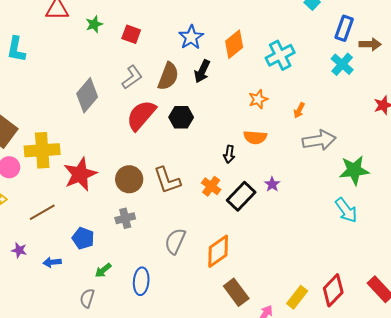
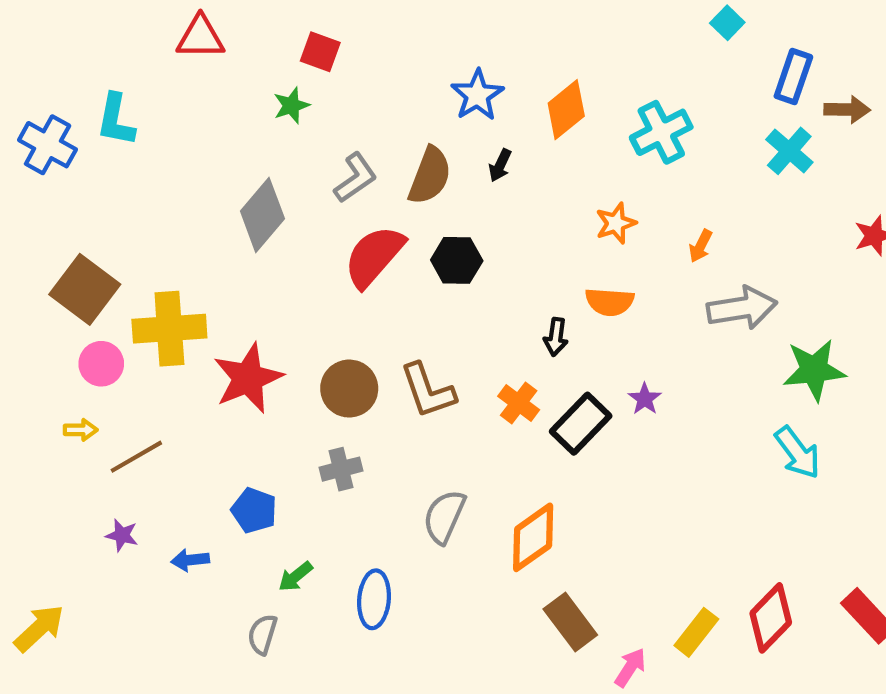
green star: (94, 24) -> (291, 105), moved
red square: (131, 34) -> (320, 52), moved
black arrow: (202, 71) -> (500, 165), size x0.7
brown line: (42, 212) -> (136, 457), moved

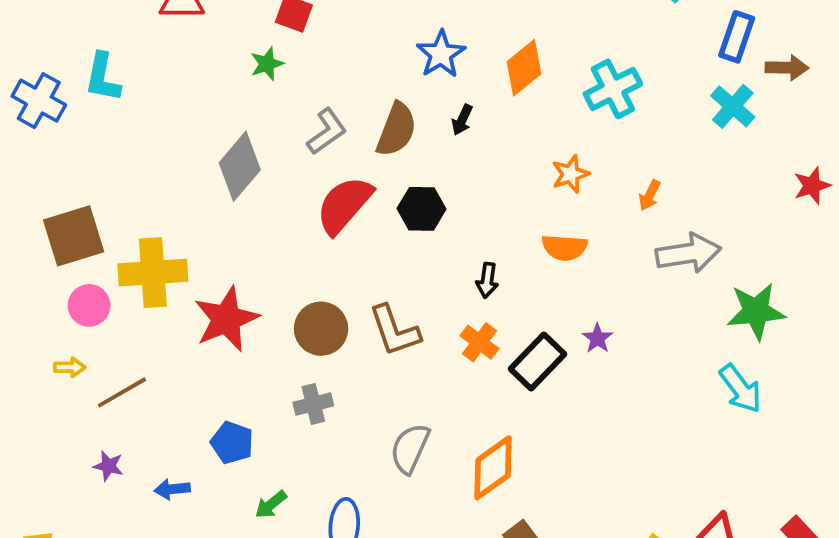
brown square: (85, 289) -> (74, 236), turned 36
black arrow: (556, 337) -> (487, 280), moved

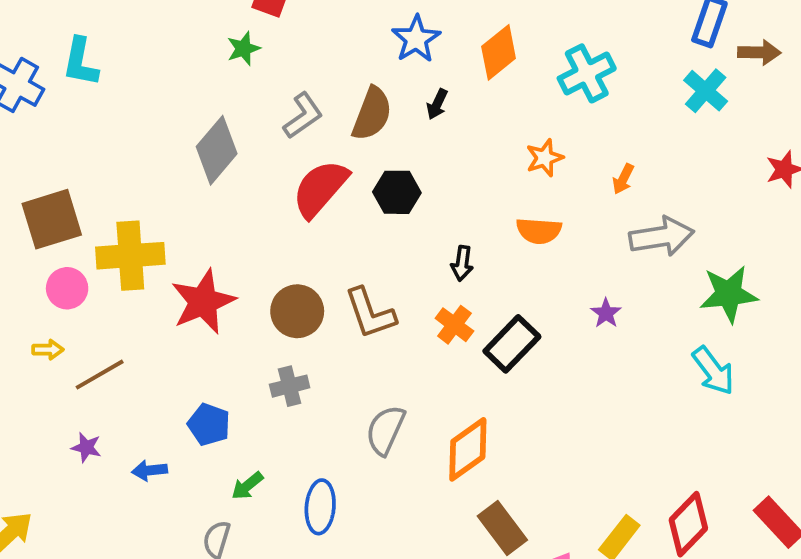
purple star: (597, 338) -> (606, 313), moved

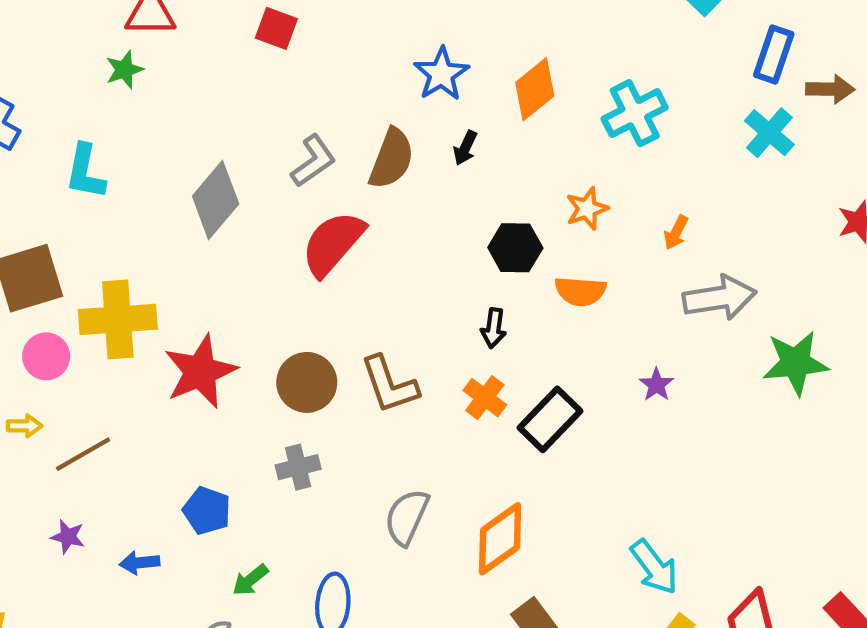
green star: (243, 49) -> (124, 70), moved
cyan L-shape: (80, 62) -> (85, 172), moved
black hexagon: (397, 192) -> (515, 248), moved
cyan arrow: (713, 371) -> (654, 567), moved

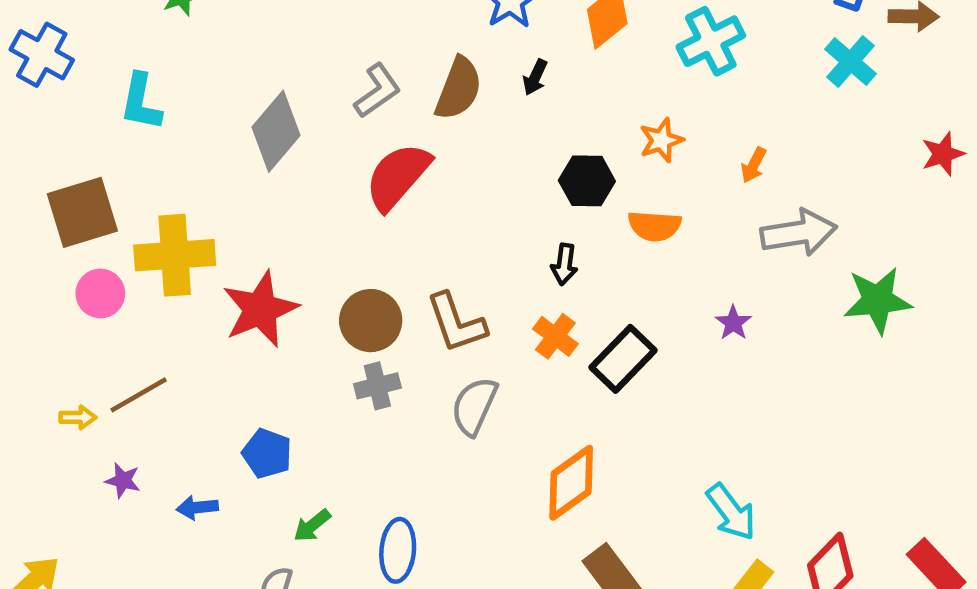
yellow arrow: (24, 426) -> (78, 417), moved
gray cross: (298, 467) -> (377, 386), moved
gray semicircle: (407, 517) -> (474, 406), moved

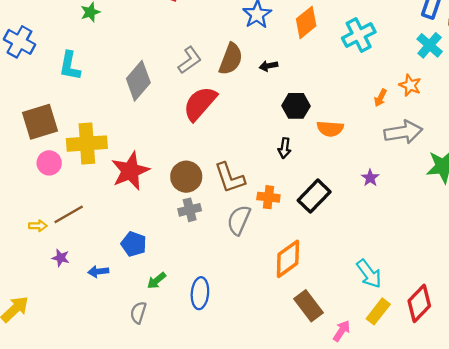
black arrow: (535, 77) -> (268, 66), moved, turned 54
orange star: (661, 140) -> (410, 85), moved, turned -30
orange cross: (555, 336) -> (268, 197), moved, turned -30

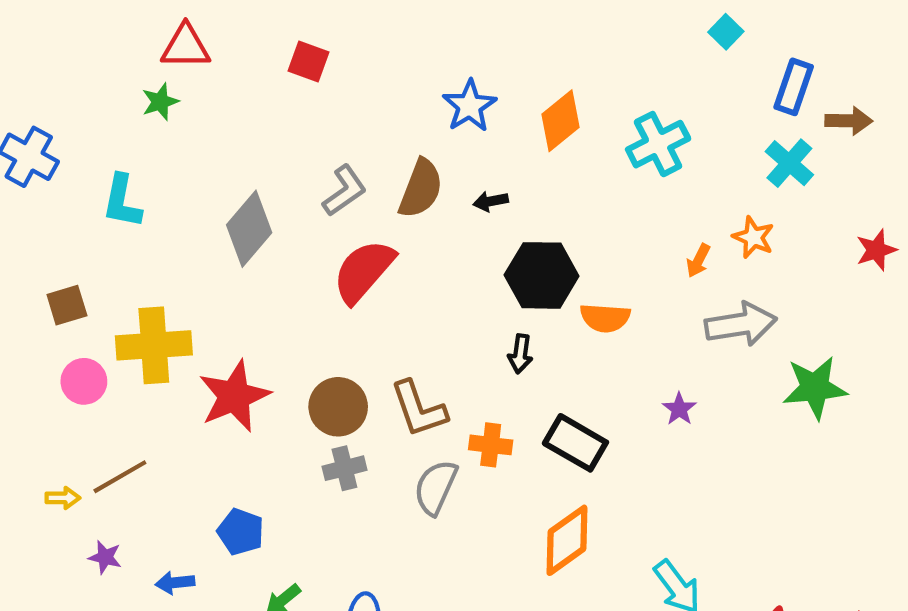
black hexagon: (296, 106) -> (542, 275), size x1.4
brown square: (40, 122) -> (67, 305), size x0.6
black rectangle: (314, 196) -> (575, 443), turned 76
orange diamond: (288, 259) -> (567, 540), moved

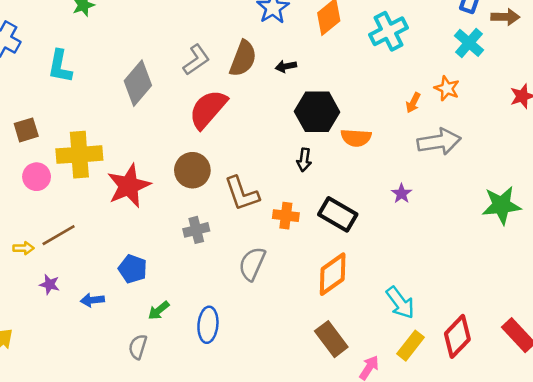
green star: (815, 388) -> (501, 205), moved
brown circle: (338, 407) -> (192, 170), moved
gray semicircle: (436, 487) -> (252, 264), moved

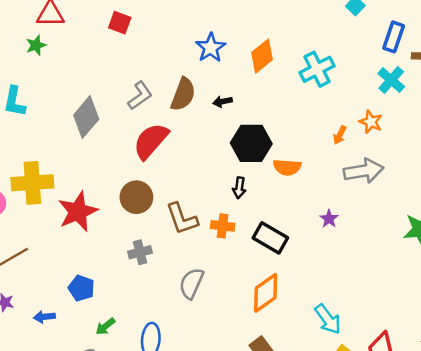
orange cross: (286, 216) -> (223, 226), moved

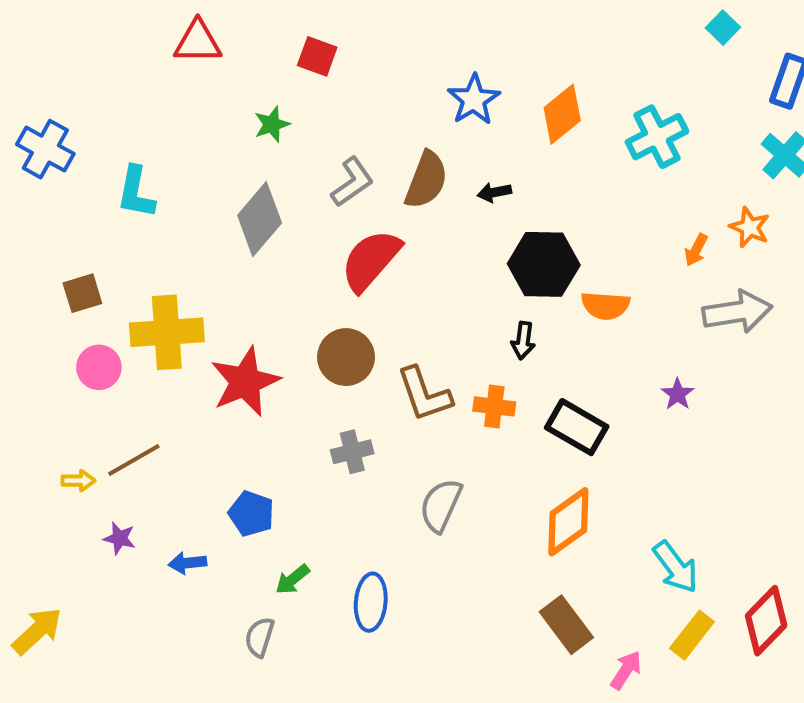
green star: (36, 45) -> (272, 124), moved

